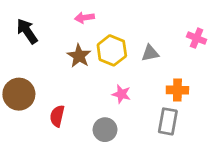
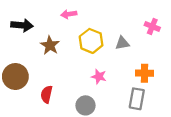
black arrow: (27, 31) -> (22, 25), turned 130
pink cross: (197, 38) -> (152, 26), moved
brown star: (79, 56) -> (50, 45), moved

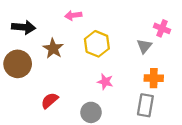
gray triangle: (122, 43) -> (144, 46), moved, turned -40
brown circle: (15, 77) -> (18, 64), moved
red semicircle: (47, 94) -> (50, 101), turned 36

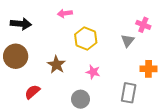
brown star: (53, 49) -> (56, 65), moved
orange cross: (154, 78) -> (149, 69), moved
red semicircle: (50, 101) -> (32, 92), moved

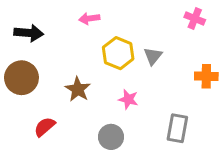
pink cross: (143, 25) -> (195, 19), moved
gray triangle: (128, 41) -> (153, 56), moved
orange cross: (149, 69) -> (206, 76), moved

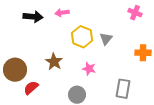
black arrow: (29, 33) -> (33, 17), moved
brown circle: (21, 78) -> (15, 70), moved

